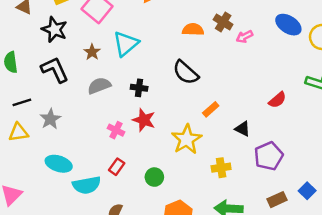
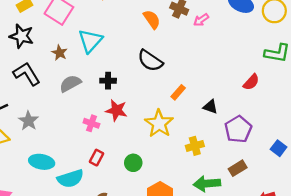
orange semicircle: (193, 30) -> (152, 19), turned 60
red semicircle: (277, 100) -> (251, 82), moved
blue square: (307, 191) -> (279, 148), moved
brown rectangle: (277, 200) -> (238, 168), moved

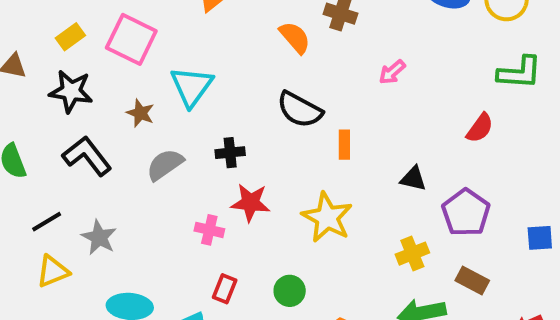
pink arrow: (201, 20) -> (392, 72), moved
orange rectangle: (178, 92) -> (344, 145), moved, turned -35
yellow cross: (195, 146) -> (412, 254), moved
blue square: (279, 148) -> (540, 238), turned -35
brown rectangle: (238, 168) -> (472, 281), turned 66

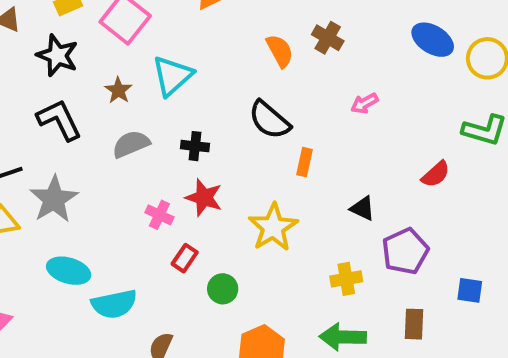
gray star: (99, 237) -> (54, 199), size x1.4
brown rectangle: (472, 281) -> (414, 324), moved, turned 52
red rectangle: (225, 289) -> (185, 258), moved

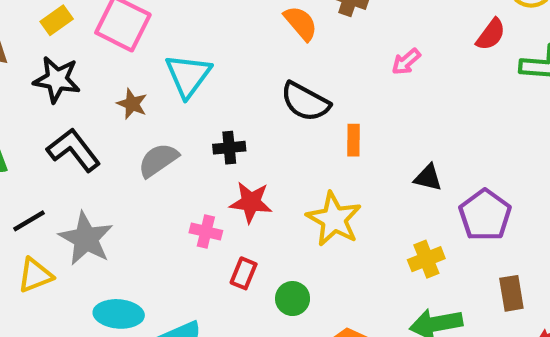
red semicircle: (436, 174) -> (491, 34), moved

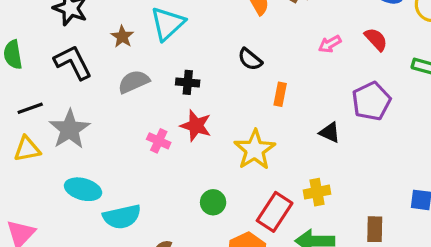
red semicircle: (491, 34) -> (376, 39), moved, turned -90
black semicircle: (305, 102) -> (250, 59), size x0.7
purple pentagon: (485, 215) -> (371, 101), moved
red rectangle: (244, 273) -> (275, 212), moved, size x1.6

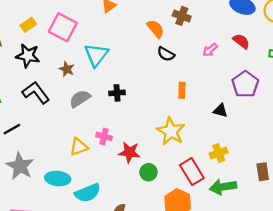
black semicircle: (250, 59) -> (166, 54), moved
red star: (196, 126) -> (129, 152), moved
gray star: (70, 129) -> (20, 166), moved
yellow triangle: (27, 149) -> (79, 147), moved
red rectangle: (275, 212) -> (192, 172), turned -55

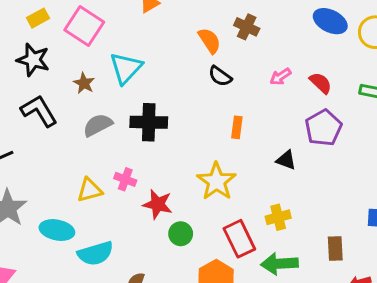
red semicircle: (241, 41) -> (321, 83), moved
black cross: (117, 93) -> (149, 122), size x1.6

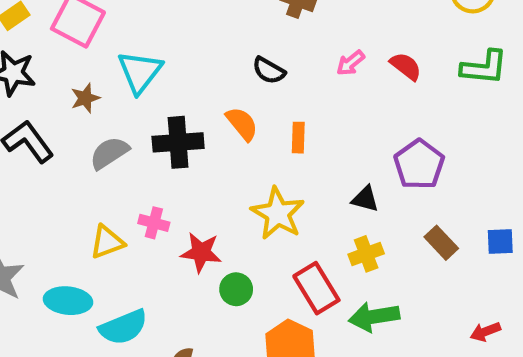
orange semicircle: (209, 41) -> (242, 124), moved
brown star: (84, 83) -> (85, 98), turned 30
purple pentagon: (323, 128) -> (419, 164), moved
black triangle: (286, 160) -> (365, 199), moved
brown rectangle: (335, 248) -> (441, 243), moved, turned -35

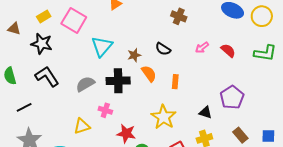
brown star: (85, 98) -> (134, 55), moved
pink cross: (154, 223) -> (105, 110), moved

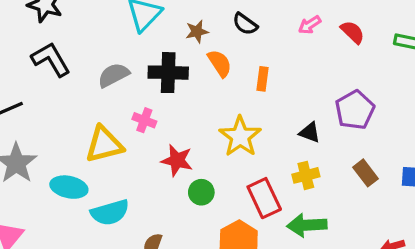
yellow triangle: (82, 126) -> (104, 145), size x1.4

